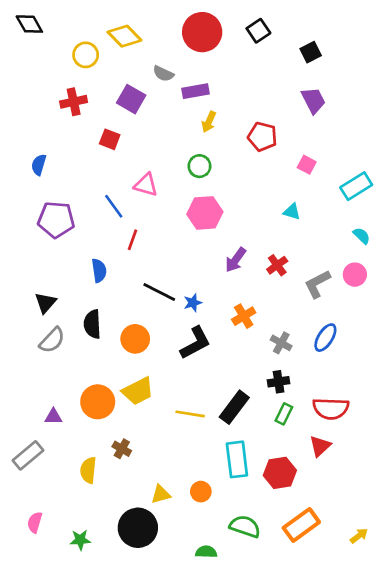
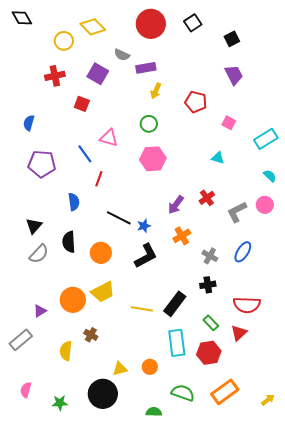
purple arrow: (236, 260) -> (176, 205), moved
green rectangle: (284, 414) -> (211, 323), moved, turned -70
purple triangle: (53, 417) -> (40, 311), turned -32

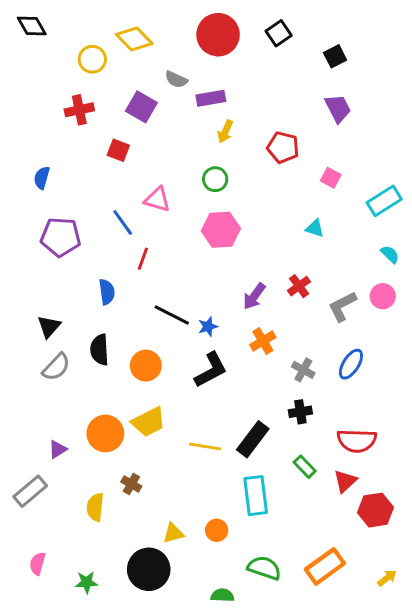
red hexagon: (209, 353) -> (376, 510), moved

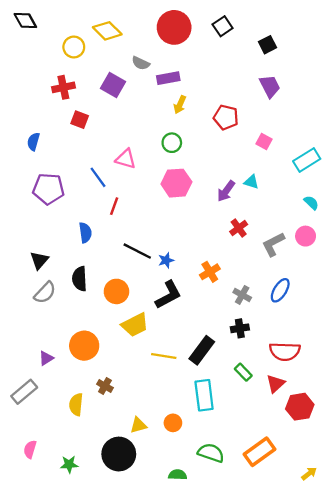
red square: (118, 150) -> (80, 120), moved
purple arrow: (254, 296) -> (226, 191), moved
yellow trapezoid: (149, 422) -> (135, 325), moved
yellow arrow: (387, 578) -> (309, 474), moved

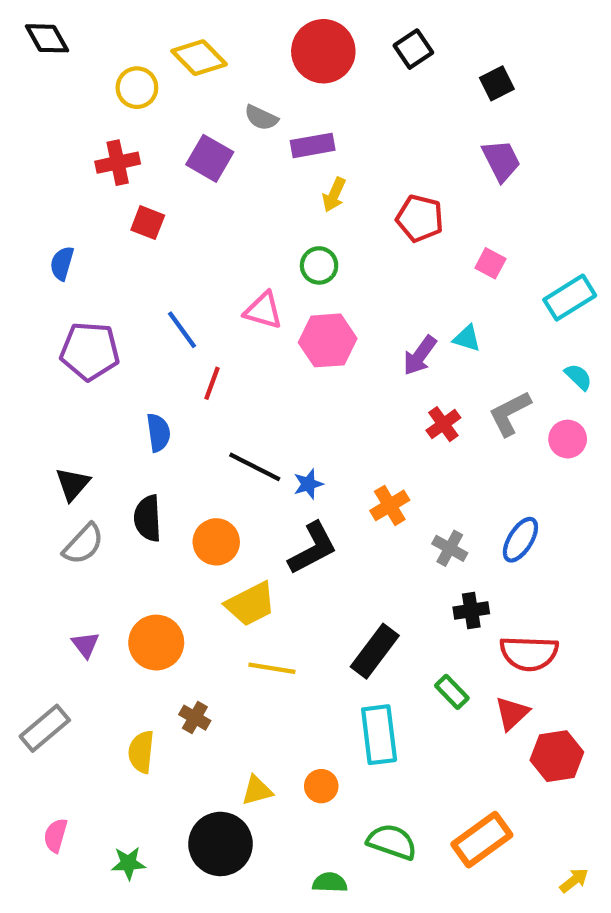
pink triangle: (126, 159) -> (263, 310), moved
gray L-shape: (273, 244) -> (510, 413), moved
black cross: (240, 328) -> (471, 610), moved
yellow line: (164, 356) -> (272, 668), moved
purple triangle: (46, 358) -> (86, 645), moved, turned -35

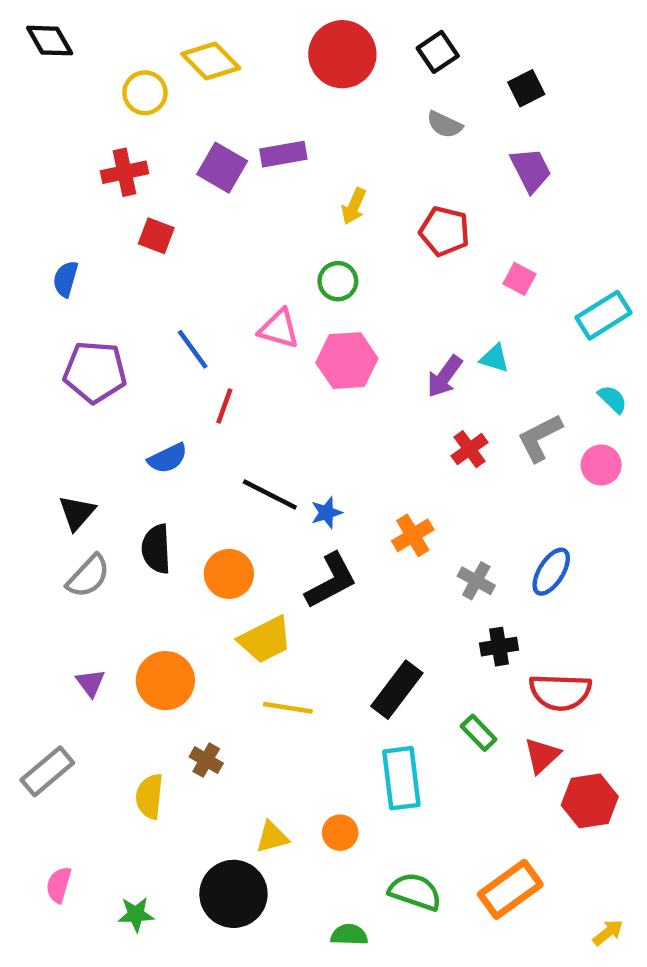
gray semicircle: (261, 118) -> (445, 125), moved
purple rectangle: (313, 145) -> (283, 154), moved
blue semicircle: (158, 433) -> (168, 458), turned 72

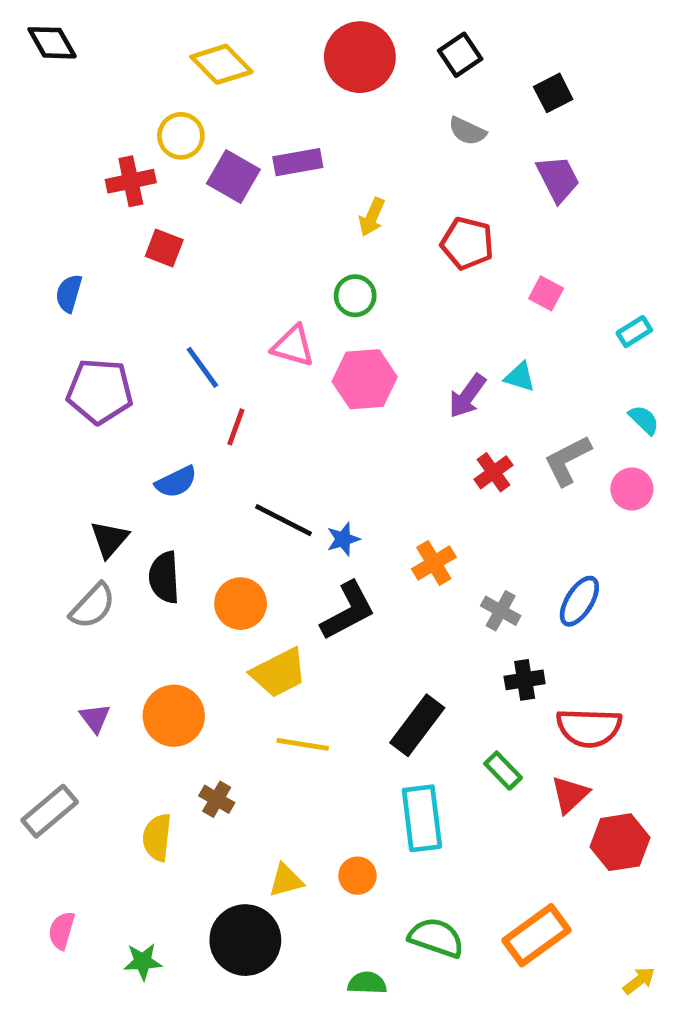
yellow circle: (145, 93) -> (181, 136), moved
cyan rectangle: (603, 315) -> (634, 332), size x0.6
black triangle: (77, 513) -> (109, 539), moved

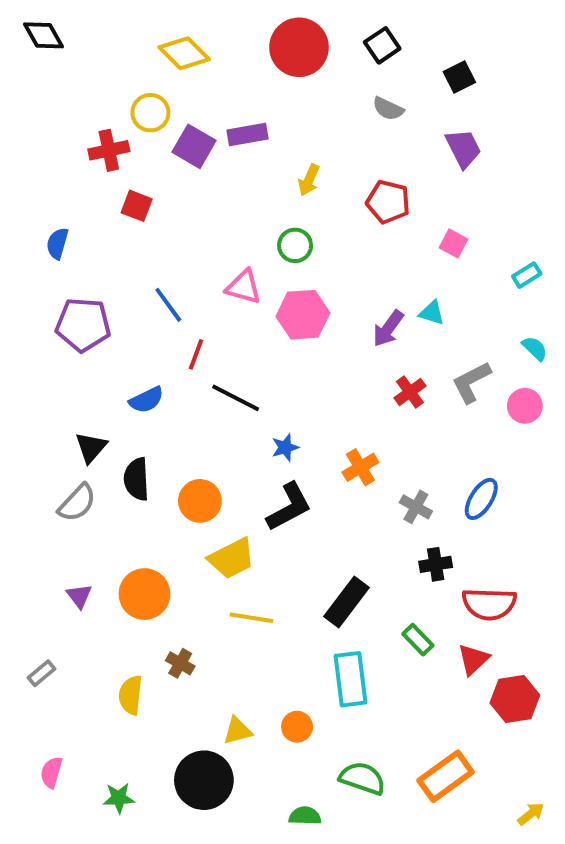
black line: (284, 520) -> (236, 398), moved
gray rectangle: (50, 811) -> (41, 673), size x0.6

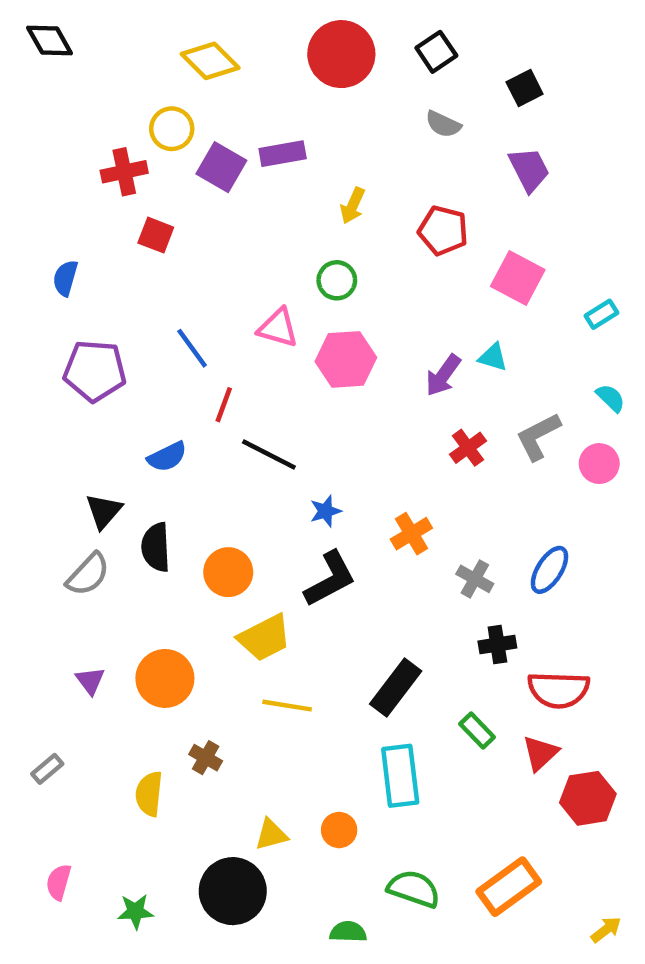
pink square: (454, 243) -> (518, 278), size x1.6

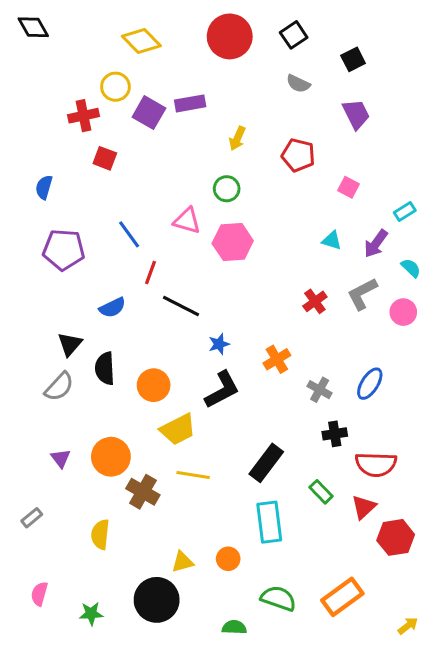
pink square: (518, 278) -> (348, 187), size x0.6
purple arrow: (443, 375) -> (376, 244), moved
brown cross: (206, 758) -> (143, 492), moved, size x1.5

